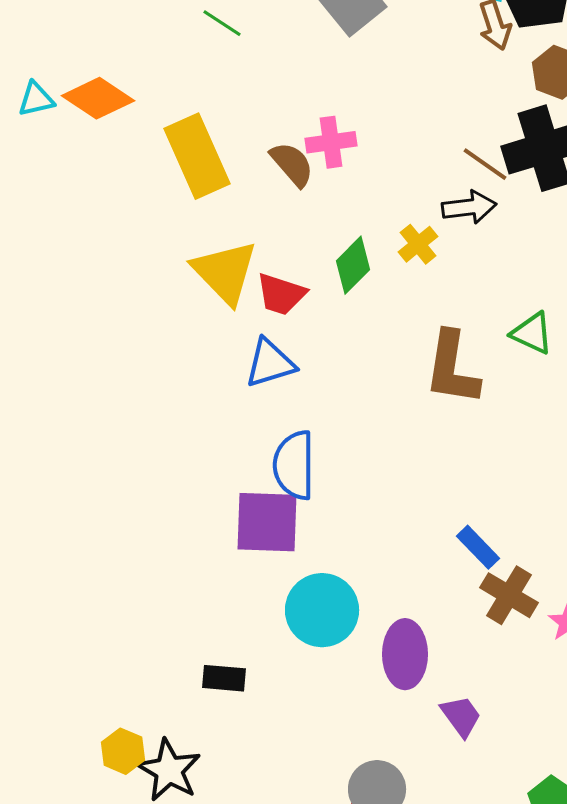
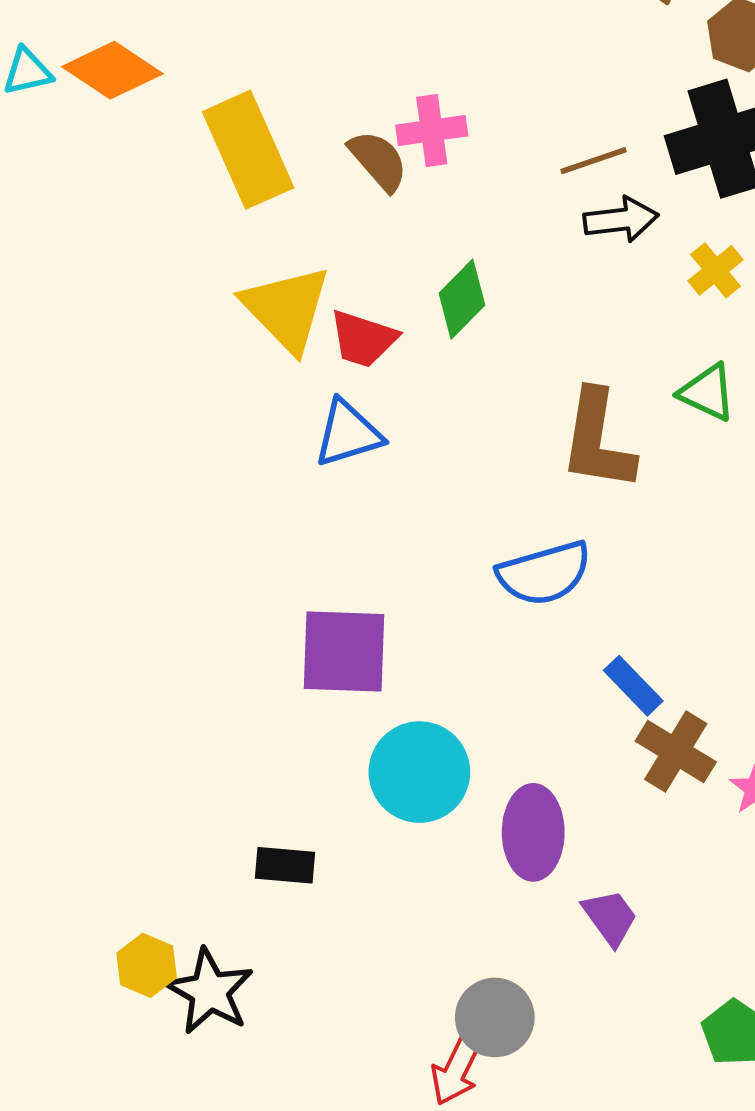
brown line: (485, 164) -> (593, 161), moved, turned -54
yellow cross: (418, 244) -> (716, 270), moved
blue semicircle: (294, 465) -> (544, 573), moved, turned -106

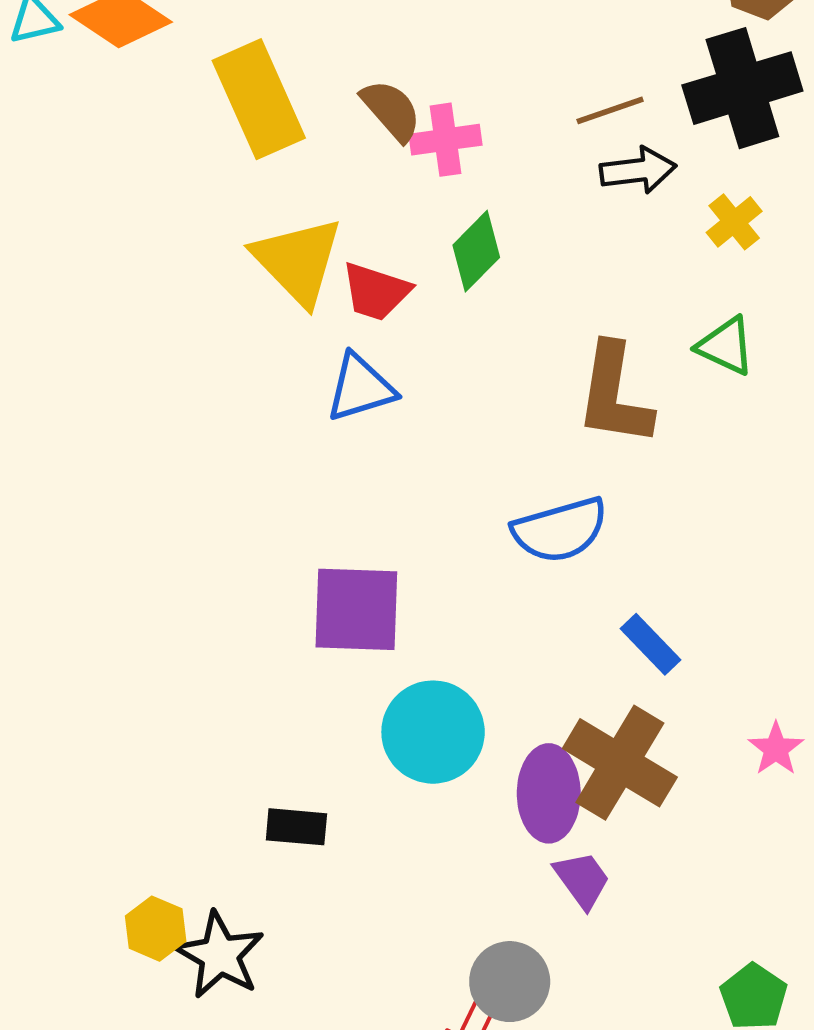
pink cross: (432, 130) -> (446, 140), moved
brown cross: (676, 751) -> (620, 763), moved, size x1.4
purple trapezoid: (610, 917) -> (582, 880), moved

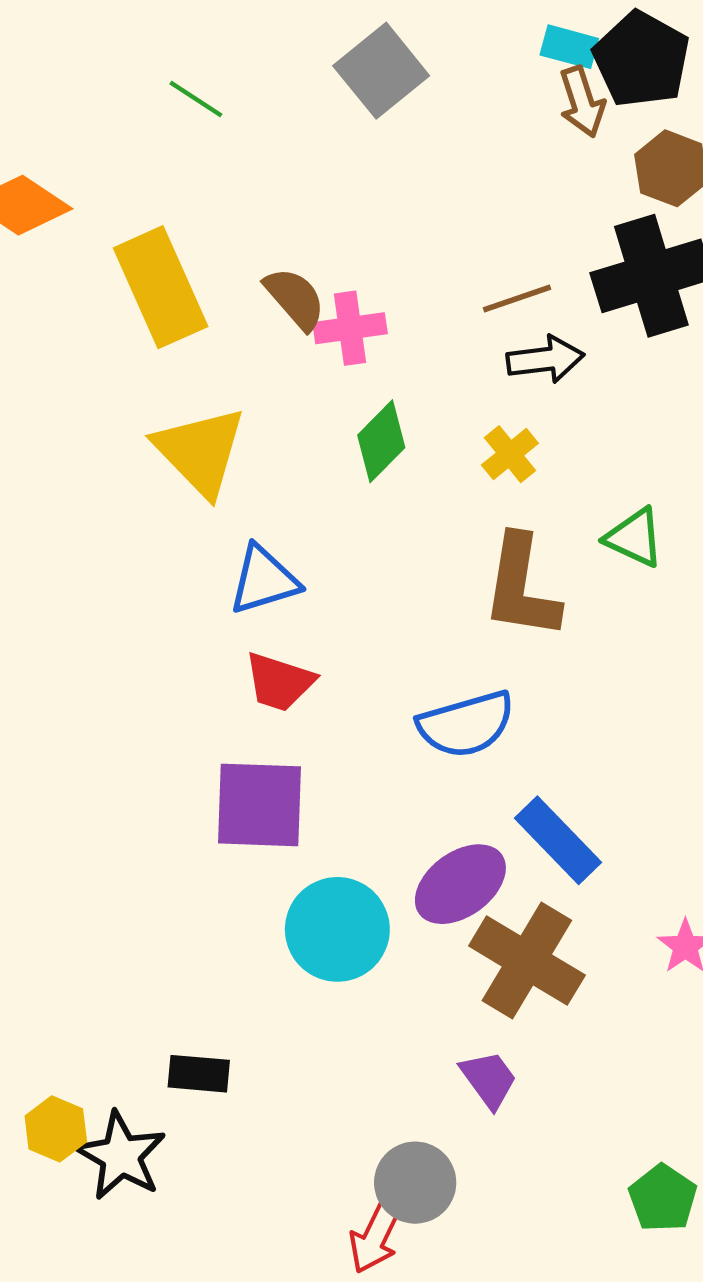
yellow cross: (734, 222) -> (510, 454), moved
red trapezoid: (376, 292) -> (279, 682), moved
blue rectangle: (650, 644) -> (558, 840), size x1.4
purple ellipse: (549, 793) -> (460, 884), moved, turned 54
black rectangle: (296, 827) -> (199, 1074), moved

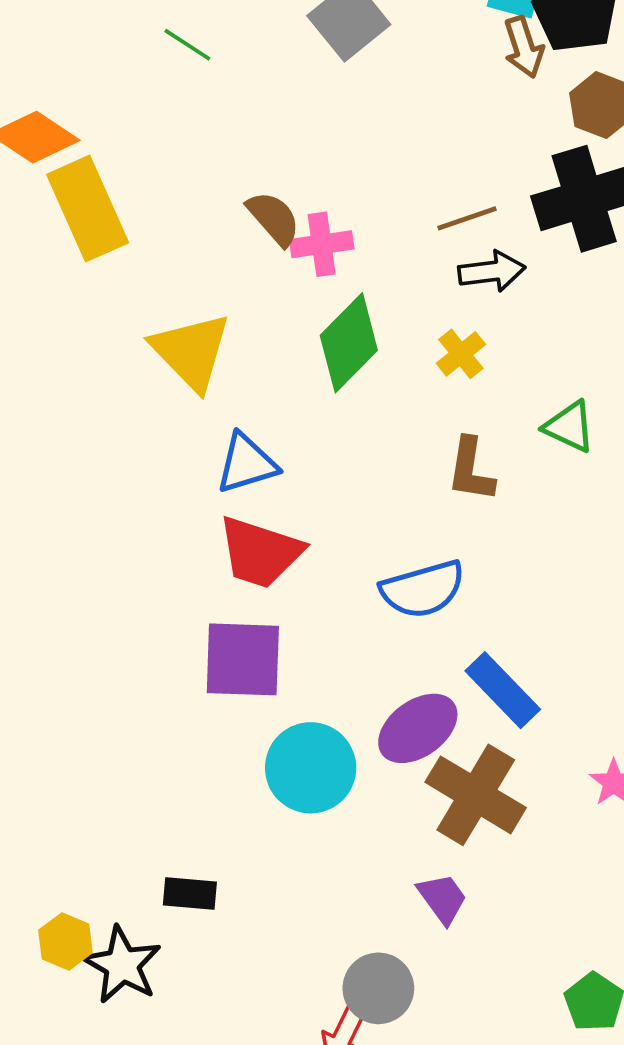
yellow rectangle: (161, 287) -> (88, 209), moved
green diamond: (381, 441) -> (349, 343), size x1.4
brown L-shape: (521, 587) -> (471, 470), size x0.7
red trapezoid: (279, 682) -> (260, 552), size x1.4

